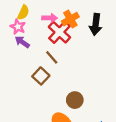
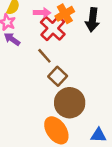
brown square: (41, 76) -> (58, 76), moved
brown circle: (75, 100) -> (70, 103), size x1.6

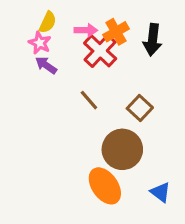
brown line: (44, 56) -> (89, 100), moved
brown square: (58, 76) -> (140, 108), moved
blue triangle: (98, 135) -> (160, 192), turned 35

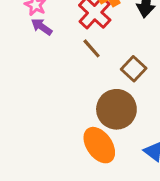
brown line: (89, 100) -> (92, 48), moved

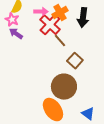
brown line: (92, 48) -> (60, 41), moved

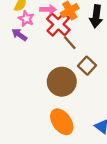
pink star: (12, 20) -> (26, 19), moved
brown circle: (64, 87) -> (62, 82), moved

